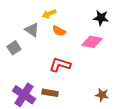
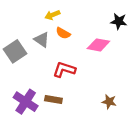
black star: (101, 18) -> (119, 21), moved
gray triangle: (32, 30) -> (42, 40), moved
gray square: (14, 48) -> (15, 51), size x1.5

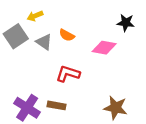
yellow arrow: (52, 15) -> (35, 16), moved
gray square: (15, 51) -> (16, 36), moved
brown star: (109, 102) -> (116, 108), size x1.5

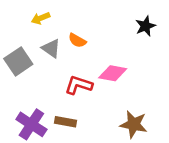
black star: (126, 23) -> (145, 26), turned -30
gray square: (16, 36) -> (18, 61), moved
pink diamond: (104, 48) -> (113, 73), moved

